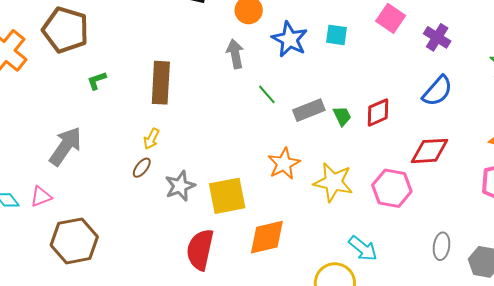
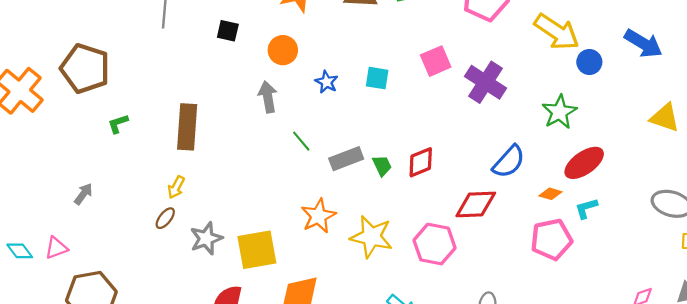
pink square: (391, 18) -> (436, 61), turned 32
purple cross: (437, 37) -> (486, 82), size x1.4
blue star: (290, 39) -> (327, 82), size x0.6
blue semicircle: (437, 91) -> (509, 162), moved
gray arrow: (65, 146) -> (83, 194), size x0.5

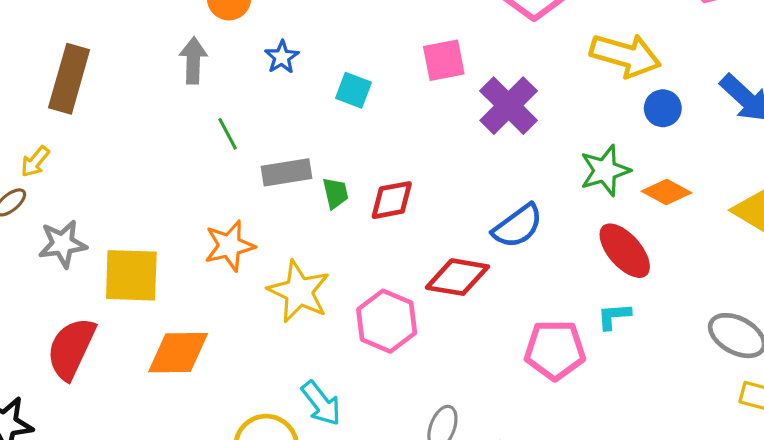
yellow arrow: (557, 32) -> (625, 55), turned -30
cyan square: (377, 78) -> (354, 90), moved
red ellipse: (584, 163) -> (625, 251), turned 72
orange diamond: (550, 194) -> (667, 192), moved, size x1.4

